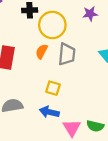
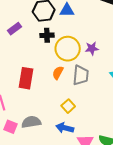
purple star: (90, 14) -> (92, 48), moved
yellow square: (53, 88) -> (68, 106), turned 32

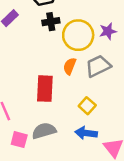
gray trapezoid: (81, 75) -> (98, 66), turned -115
red rectangle: (26, 78) -> (45, 89), moved

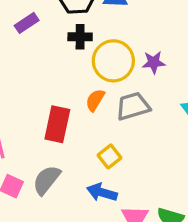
gray semicircle: (44, 131) -> (47, 180), turned -45

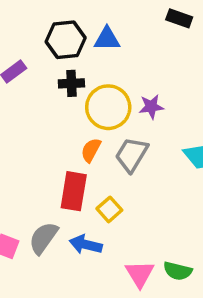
gray trapezoid: (133, 106) -> (132, 155), turned -39
red rectangle: (57, 124) -> (74, 191), moved
blue arrow: (102, 192) -> (86, 244), moved

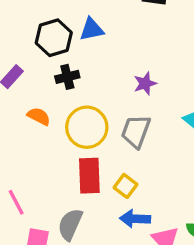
yellow circle: (108, 107) -> (87, 127), moved
orange semicircle: (91, 150) -> (39, 116), moved, turned 100
blue arrow: (86, 244) -> (135, 219), moved

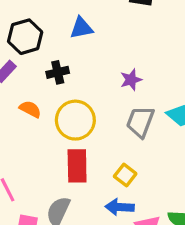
black hexagon: (54, 38) -> (25, 37), moved
gray trapezoid: (136, 131) -> (140, 122), moved
yellow square: (126, 186) -> (125, 175), moved

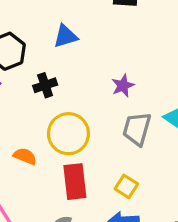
orange semicircle: (30, 109) -> (25, 156), moved

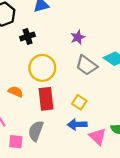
gray trapezoid: (137, 129) -> (86, 65), turned -70
orange semicircle: (25, 156) -> (16, 92), moved

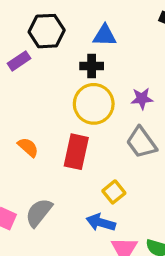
black cross: (28, 36) -> (92, 66), moved
yellow circle: (42, 68) -> (94, 104), moved
red rectangle: (46, 99) -> (76, 152), moved

